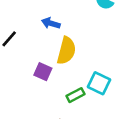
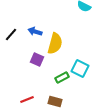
blue arrow: (51, 23) -> (35, 32), moved

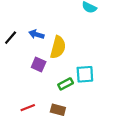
cyan square: (80, 68) -> (85, 74), turned -30

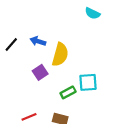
purple square: (39, 65) -> (40, 72), turned 32

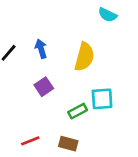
blue arrow: (38, 41) -> (41, 49), turned 56
yellow semicircle: (60, 55) -> (84, 57), moved

